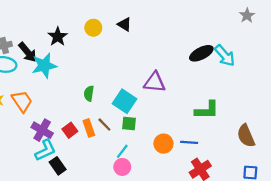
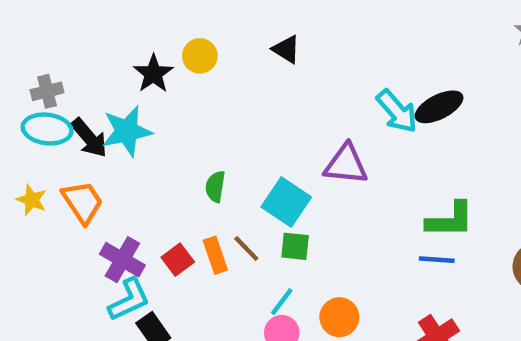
yellow circle: (93, 28) -> (200, 56), moved
black arrow: (28, 52) -> (89, 138), moved
cyan arrow: (225, 56) -> (397, 111), moved
blue line: (189, 142) -> (437, 260), moved
orange circle: (163, 144) -> (339, 317), moved

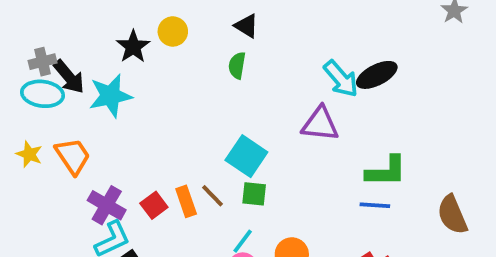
black arrow: (89, 138) -> (69, 77), moved
purple triangle: (346, 164) -> (320, 124), moved
green semicircle: (215, 187) -> (237, 65), moved

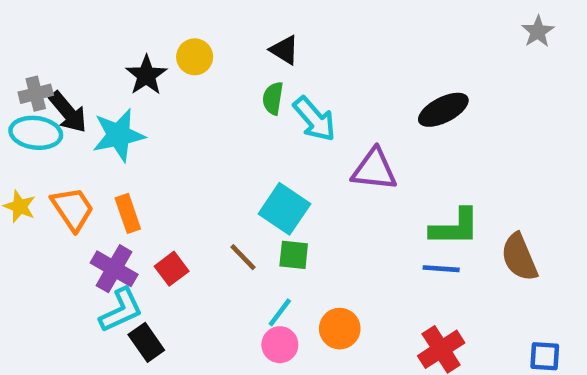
cyan arrow: (341, 79) -> (314, 119), moved
orange rectangle: (186, 201) -> (128, 213), moved
brown semicircle: (452, 215) -> (519, 257), moved

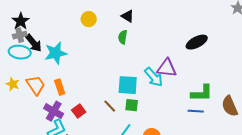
black star: (146, 75) -> (21, 21), moved
cyan arrow: (314, 119) -> (154, 77), moved
cyan square: (284, 209) -> (128, 85), turned -30

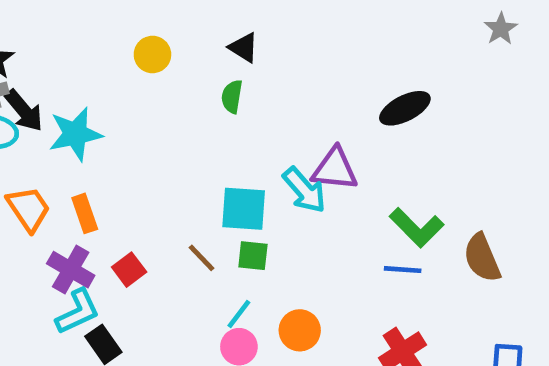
green L-shape: (202, 93) -> (417, 227), turned 45

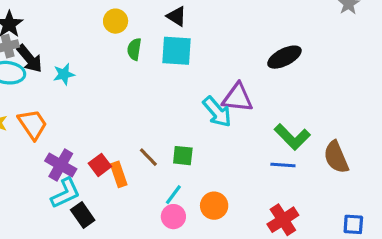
green semicircle: (232, 97) -> (134, 49), moved
cyan star: (75, 134) -> (64, 74), size x0.6
cyan square: (244, 209) -> (177, 51), moved
orange rectangle: (85, 213) -> (119, 174), moved

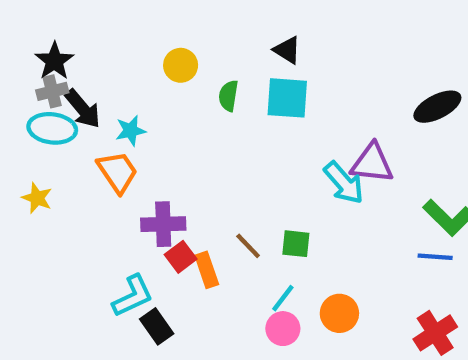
yellow circle: (116, 21) -> (181, 65), moved
orange trapezoid: (33, 124) -> (117, 172), moved
purple cross: (61, 165) -> (163, 224), moved, turned -32

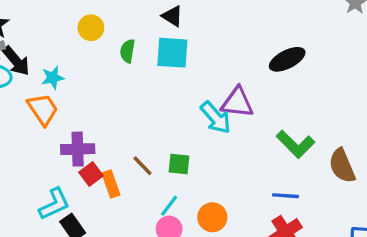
blue line: (435, 257) -> (285, 196), moved

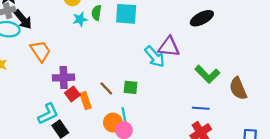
cyan star: (53, 78) -> (80, 19), moved
cyan line: (169, 206) -> (124, 115), turned -48
orange circle: (212, 217) -> (113, 123), moved

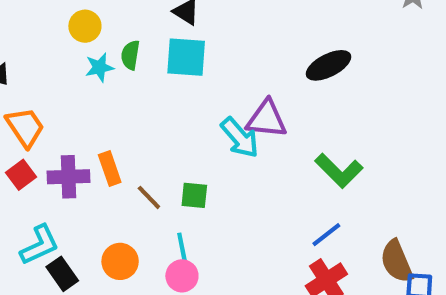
brown semicircle: (238, 88) -> (397, 261), moved
red square: (72, 94) -> (21, 175), moved
orange rectangle: (85, 101) -> (110, 169), moved
blue line: (201, 108) -> (326, 235), turned -42
orange circle: (113, 123) -> (120, 261), moved

